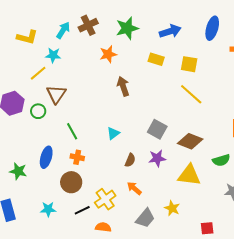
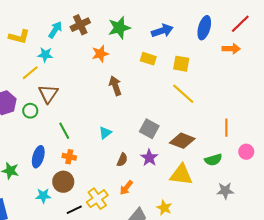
purple star: (157, 158) -> (149, 158), turned -30
orange arrow: (134, 188) -> (126, 188), turned -91
cyan star: (48, 209) -> (43, 196), moved

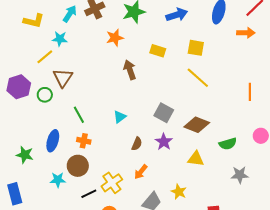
yellow rectangle: (148, 59) -> (158, 51), moved
orange line: (226, 128) -> (250, 92), moved
yellow triangle: (181, 175) -> (196, 159), size x0.7

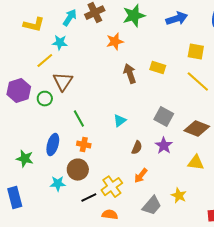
yellow rectangle: (158, 51) -> (158, 68), moved

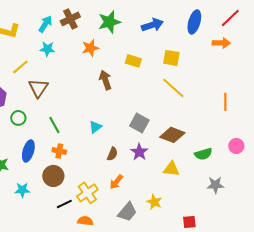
cyan star: (60, 43) -> (47, 49), moved
yellow rectangle: (158, 68) -> (133, 61), moved
green circle: (45, 99) -> (18, 118), moved
cyan star: (58, 184) -> (22, 190), moved

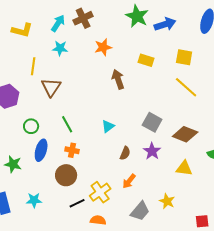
green star: (109, 22) -> (137, 16), moved, turned -30
yellow line: (20, 67) -> (33, 66), turned -42
green circle: (18, 118) -> (31, 126), moved
cyan star: (22, 190) -> (34, 200), moved

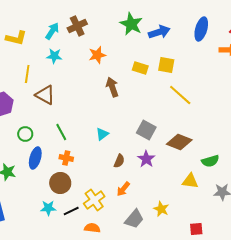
yellow square: (184, 57) -> (166, 65), moved
brown triangle: (51, 87) -> (45, 95), turned -35
yellow triangle: (184, 168) -> (190, 181), moved
cyan star: (34, 200) -> (48, 208), moved

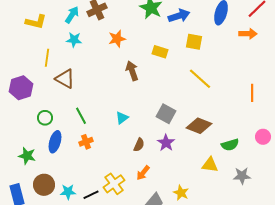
yellow square: (166, 65) -> (194, 42), moved
orange cross: (66, 158) -> (86, 142), turned -32
brown circle: (60, 183) -> (44, 185), moved

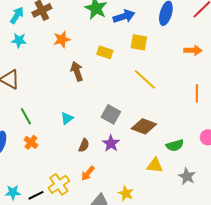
orange arrow: (248, 34) -> (193, 50), moved
orange cross: (86, 142) -> (31, 142), turned -32
gray star: (242, 176) -> (187, 176), turned 30

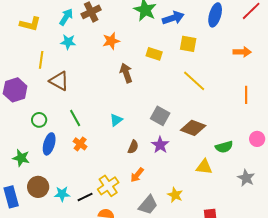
gray star: (187, 176) -> (246, 178), moved

